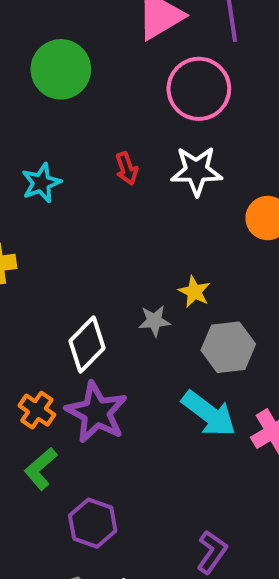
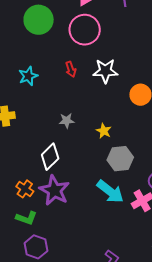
pink circle: (199, 89) -> (85, 30), moved
gray star: (154, 321) -> (67, 121), moved
green L-shape: (41, 469) -> (26, 218), turned -120
purple hexagon: (93, 523) -> (36, 247), moved

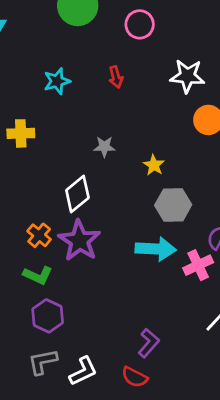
pink circle: (85, 30) -> (140, 24), size x0.7
white star: (105, 71) -> (187, 76), moved
cyan arrow: (110, 192) -> (156, 249), turned -40

